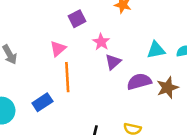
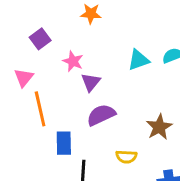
purple semicircle: (139, 82) -> (101, 115), moved
brown star: (167, 88) -> (159, 127), moved
blue rectangle: (42, 102) -> (64, 143), moved, turned -48

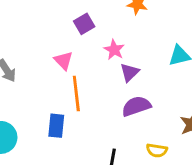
pink triangle: (24, 78) -> (63, 61), turned -30
blue rectangle: (64, 143) -> (56, 126), moved

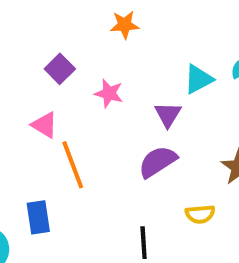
purple triangle: (130, 72) -> (168, 115), moved
blue rectangle: (56, 126) -> (38, 217), moved

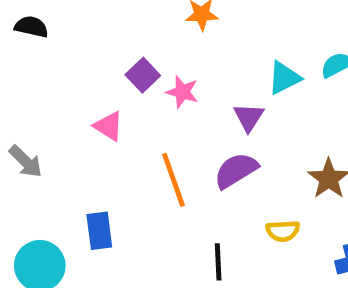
purple square: (60, 69) -> (143, 75), moved
orange line: (73, 165) -> (174, 180), moved

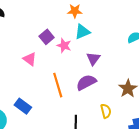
cyan triangle: (284, 78) -> (82, 32), moved
blue rectangle: (99, 231) -> (23, 106), turned -49
yellow semicircle: (283, 231) -> (106, 111), turned -104

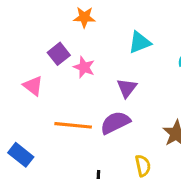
orange star: (75, 11) -> (84, 17), moved
cyan triangle: (82, 32) -> (140, 42), moved
orange line: (58, 85) -> (73, 125), turned -70

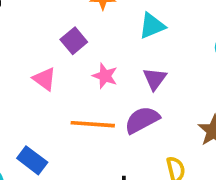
cyan triangle: (140, 42) -> (152, 26), moved
pink star: (84, 67) -> (105, 76), moved

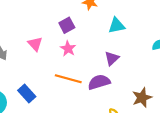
pink star: (105, 76) -> (68, 49), moved
pink triangle: (45, 79) -> (35, 44), moved

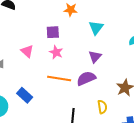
purple square: (67, 25) -> (53, 32), turned 32
cyan triangle: (117, 26) -> (96, 28), turned -35

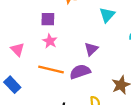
cyan triangle: (96, 28) -> (107, 15), moved
pink triangle: (27, 51) -> (17, 49), moved

